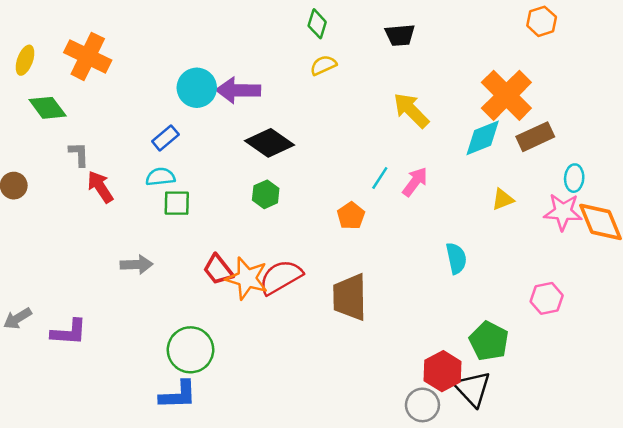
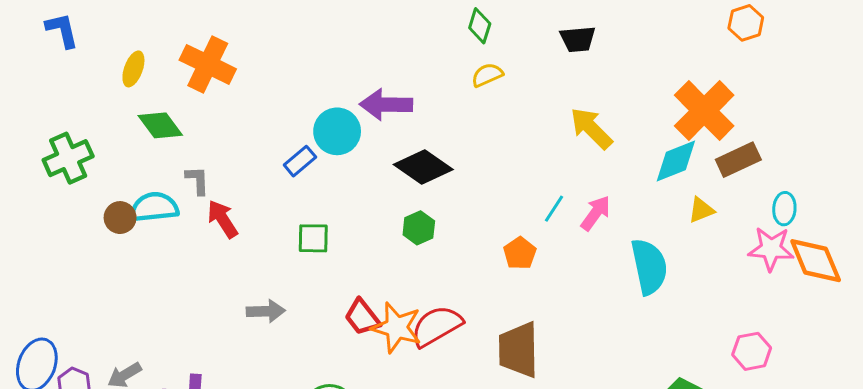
cyan circle: (197, 88) -> (337, 131), moved
cyan semicircle: (160, 177) -> (154, 207), moved, size x1.4
yellow triangle: (503, 199) -> (701, 210), moved
cyan semicircle: (456, 258) -> (649, 267), moved, size x1.5

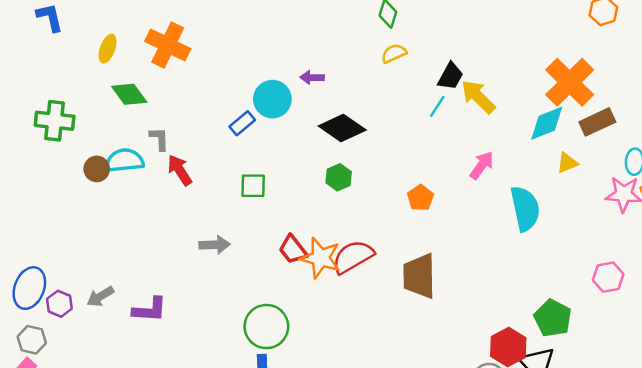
black trapezoid: (578, 39) -> (450, 76), moved, turned -56
purple arrow: (386, 105) -> (312, 77), size x0.6
green cross: (68, 158) -> (55, 121), turned 30
cyan line: (554, 209) -> (437, 106), moved

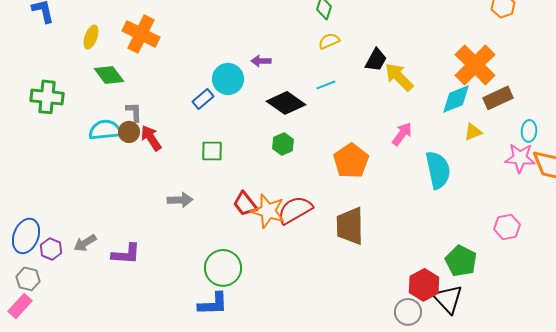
cyan line: (437, 106) -> (326, 85), moved, turned 36
brown circle: (97, 169) -> (129, 132), moved
orange pentagon: (420, 198) -> (351, 161), size x1.6

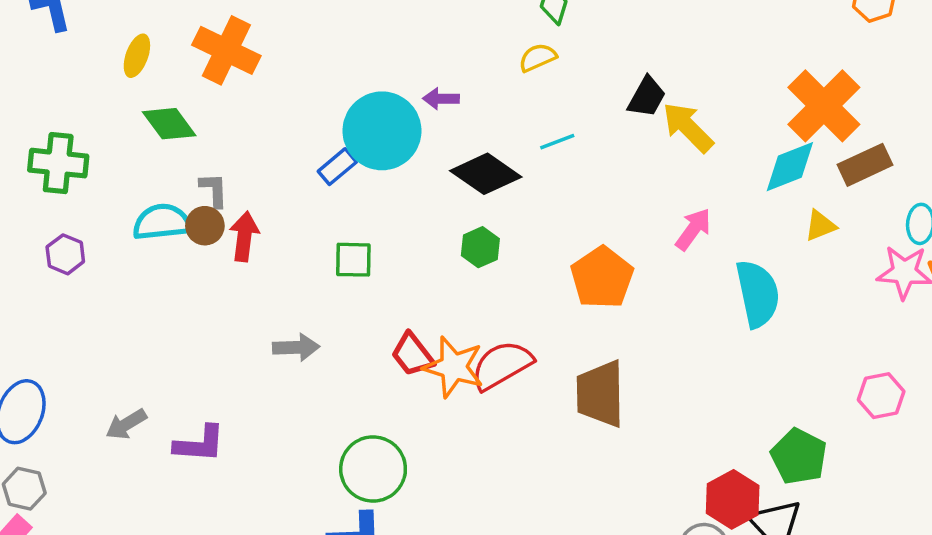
yellow semicircle: (329, 41) -> (538, 58), moved
cyan circle: (228, 79) -> (382, 131), size x1.4
red arrow: (151, 138) -> (244, 236), turned 40
purple hexagon: (51, 249) -> (65, 254), moved

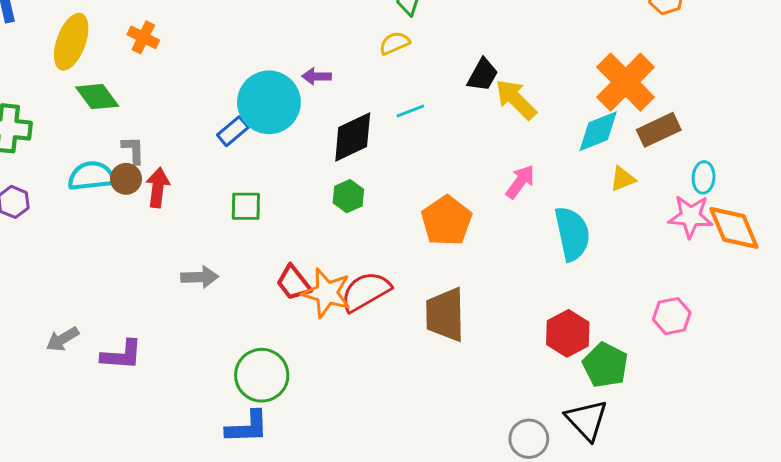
orange cross: (226, 50) -> (143, 37), size x0.6
yellow ellipse: (137, 56) -> (71, 42), size x1.6
black diamond: (486, 174) -> (353, 137), turned -60
red hexagon: (733, 499) -> (568, 333), moved

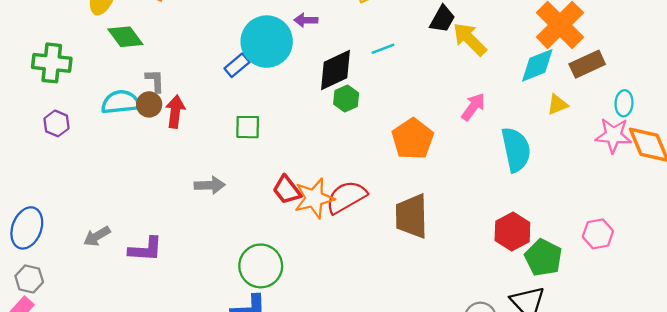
green hexagon: (348, 196) -> (346, 99), moved
orange star: (327, 293) -> (314, 198), turned -30
pink hexagon: (672, 316) -> (598, 234), moved

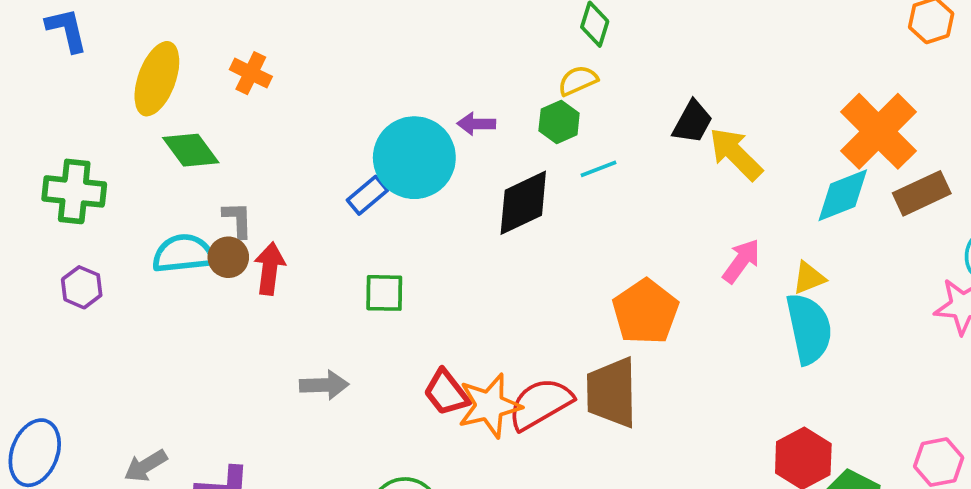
green hexagon: (346, 99) -> (559, 122), moved
yellow triangle: (558, 104) -> (809, 278), moved
brown trapezoid: (411, 216) -> (612, 393), moved

